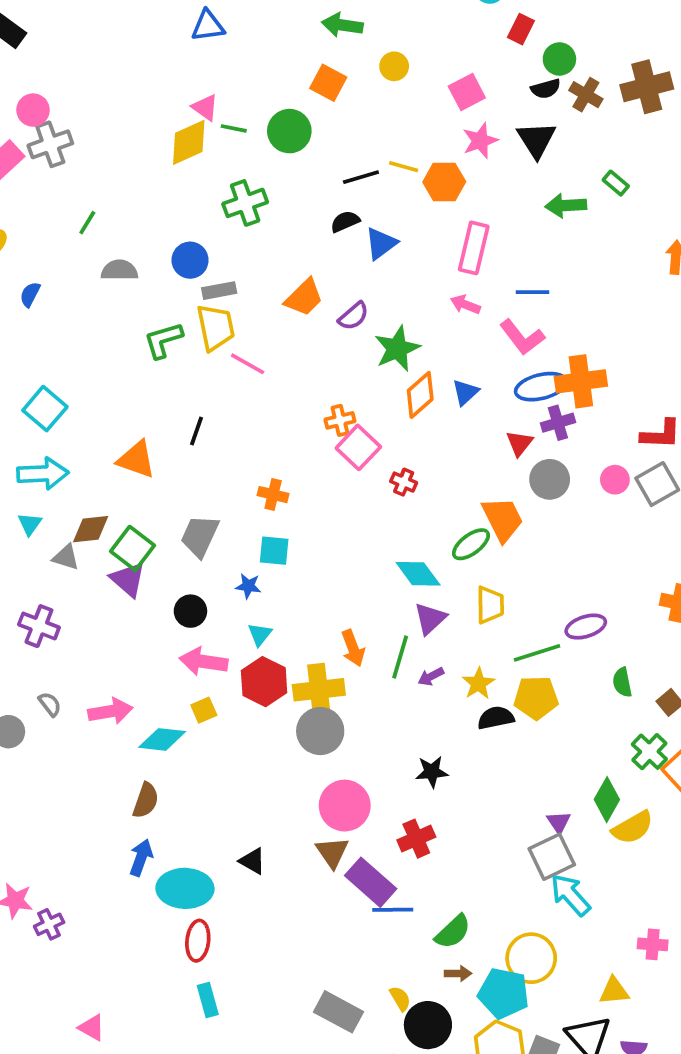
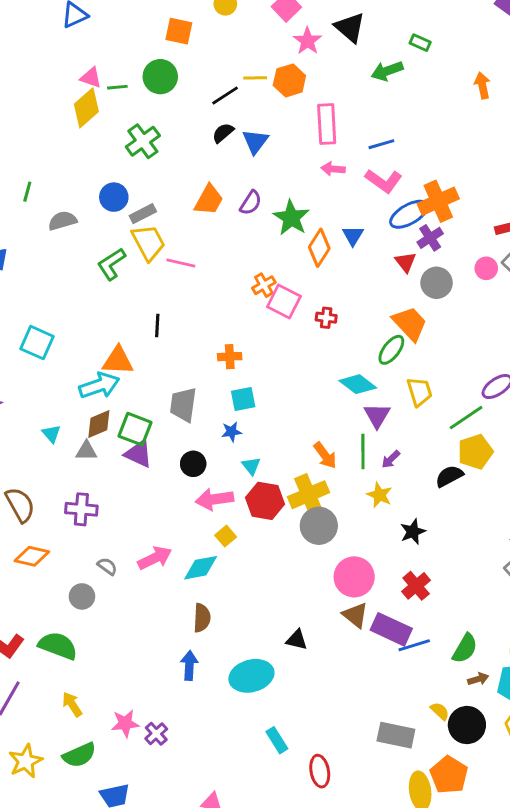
cyan arrow: (43, 474) -> (99, 385), moved
yellow star: (478, 683) -> (379, 495), moved
blue arrow: (141, 858) -> (189, 665), moved
red ellipse: (198, 941) -> (320, 771), moved
cyan rectangle: (208, 1000) -> (277, 740), moved

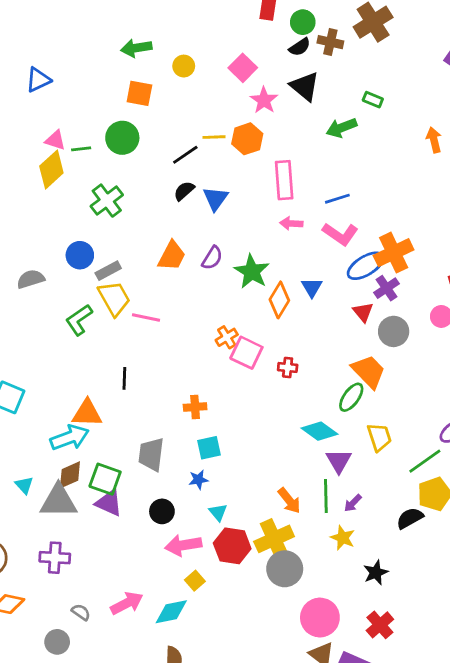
gray triangle: (86, 451) -> (58, 501), size x1.8

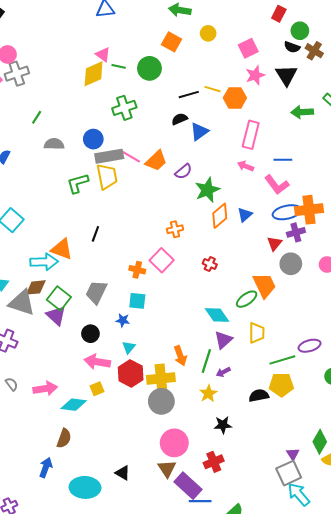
black semicircle: (300, 47) -> (292, 47), turned 35
gray rectangle: (108, 271) -> (109, 156), size x1.5
pink line: (146, 317) -> (131, 157), moved
pink square: (246, 353) -> (162, 260), moved

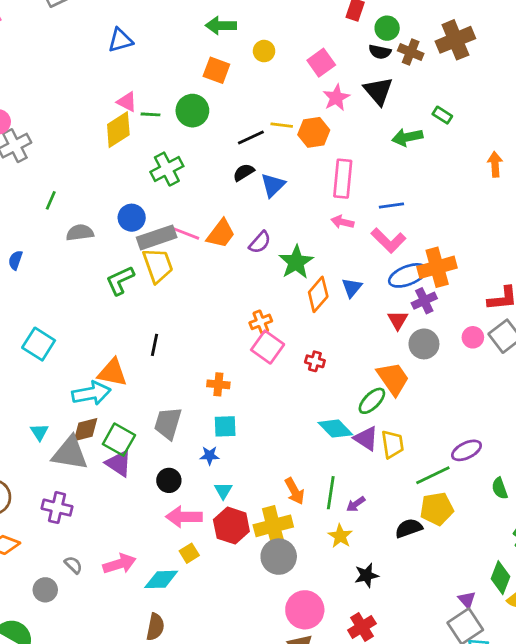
pink square: (162, 260) -> (268, 347), moved
purple triangle: (223, 340) -> (366, 439), moved, turned -36

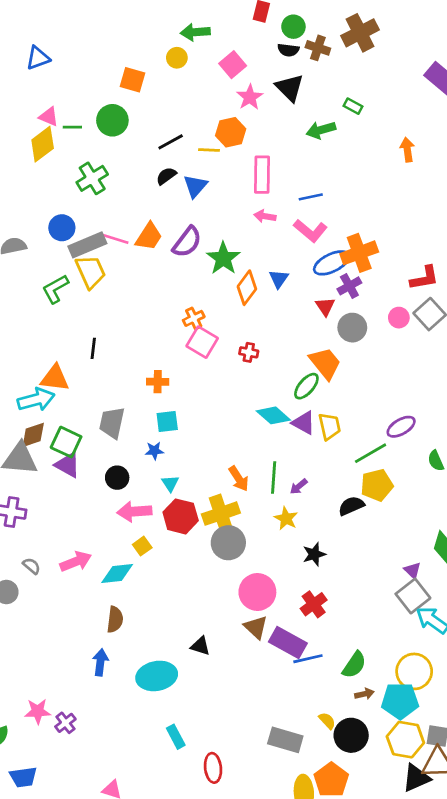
green arrow: (221, 26) -> (195, 32), moved
yellow line: (282, 125) -> (209, 150), moved
purple semicircle: (260, 242) -> (187, 242), size x1.4

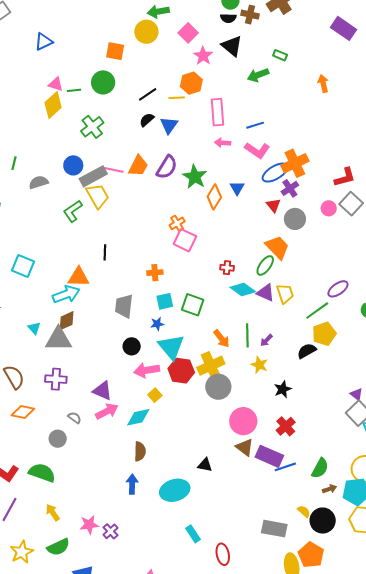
yellow circle: (177, 58) -> (146, 32), size x1.5
red cross: (249, 352) -> (227, 268), moved
green square: (66, 442) -> (193, 305), moved
purple triangle: (68, 465) -> (102, 391), moved
cyan triangle: (170, 483) -> (171, 347), size x2.0

